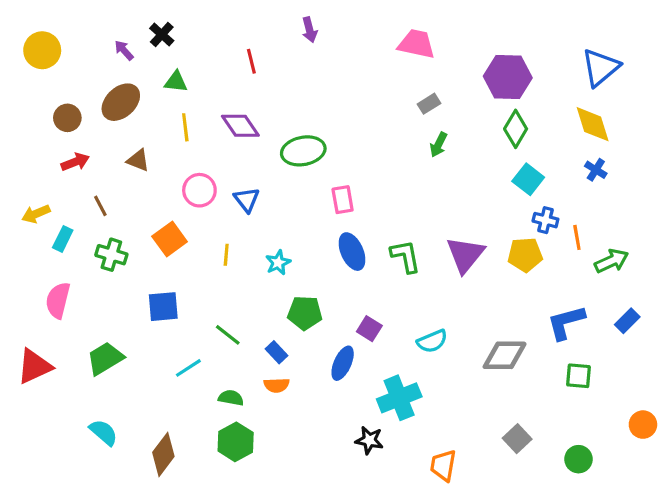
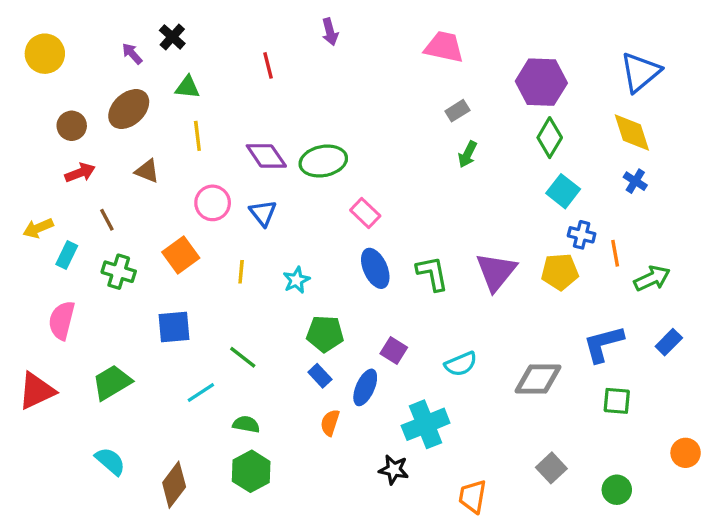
purple diamond: (240, 126) -> (266, 156), moved
pink rectangle: (343, 200) -> (365, 213), turned -36
blue rectangle: (277, 352) -> (320, 376), moved
orange semicircle: (277, 385) -> (330, 423), moved, turned 110

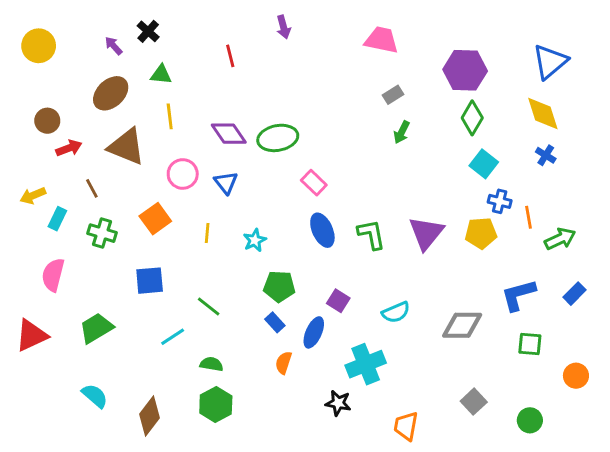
brown circle: (72, 126) -> (47, 121), moved
brown triangle: (147, 171) -> (126, 147), size x1.8
orange circle: (686, 453) -> (576, 376), moved

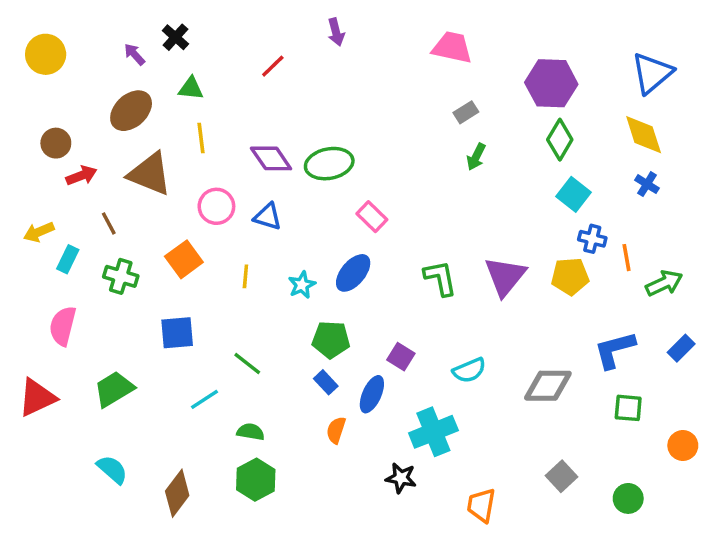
red line: (230, 56) -> (273, 66), turned 60
blue triangle: (226, 183) -> (268, 217), turned -35
blue ellipse: (322, 230) -> (353, 273), moved, turned 64

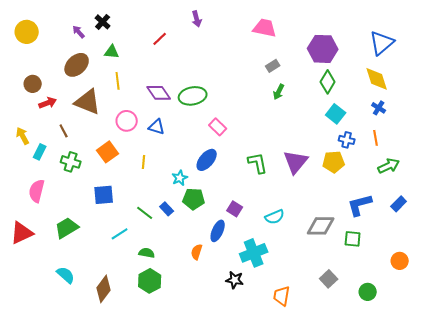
yellow arrow: (39, 232) -> (23, 136), turned 84
orange line: (626, 258) -> (376, 138), moved
cyan star: (302, 285) -> (180, 178), moved
blue rectangle: (326, 382) -> (167, 209), moved
green square: (628, 408) -> (353, 239), moved

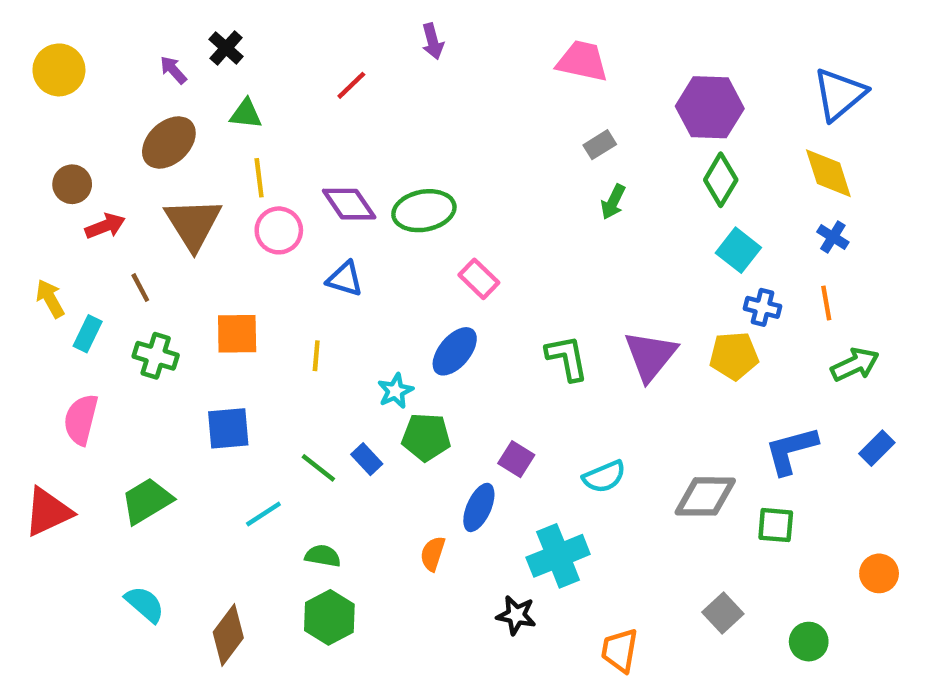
brown triangle: (88, 102) -> (193, 224), turned 36
pink circle: (127, 121) -> (279, 230), moved
orange square: (108, 152) -> (237, 334), turned 35

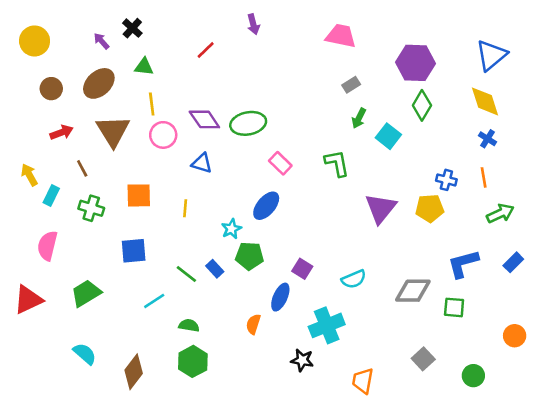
brown circle: (72, 184) -> (51, 89), moved
cyan square: (738, 250) -> (388, 136), moved
green L-shape: (567, 358) -> (337, 163), moved

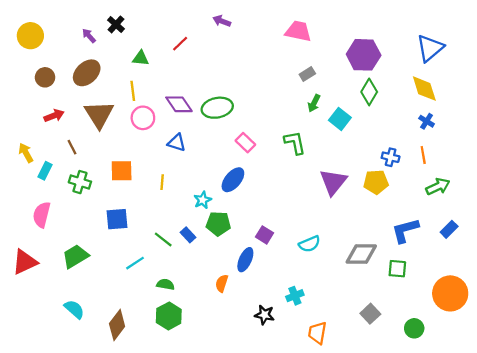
purple arrow: (253, 24) -> (222, 21), turned 126
green triangle: (144, 67) -> (141, 58), moved
cyan cross: (327, 325) -> (295, 296), moved, size x0.6
orange circle: (515, 336) -> (450, 293), size x1.8

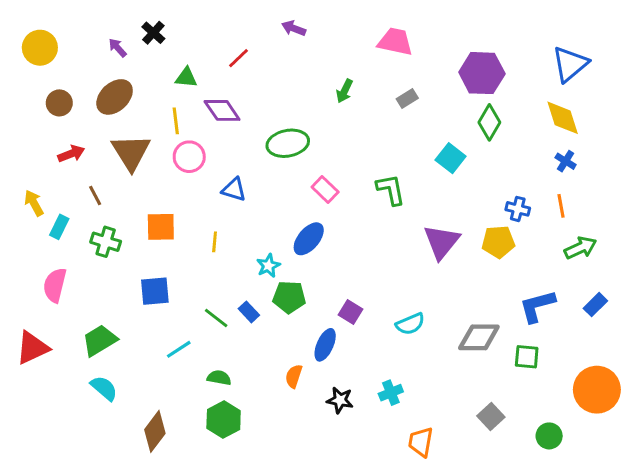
green arrow: (314, 103) -> (345, 91), moved
purple diamond: (179, 104) -> (222, 110), moved
cyan semicircle: (74, 309) -> (104, 388), moved
black star: (264, 315) -> (340, 400), moved

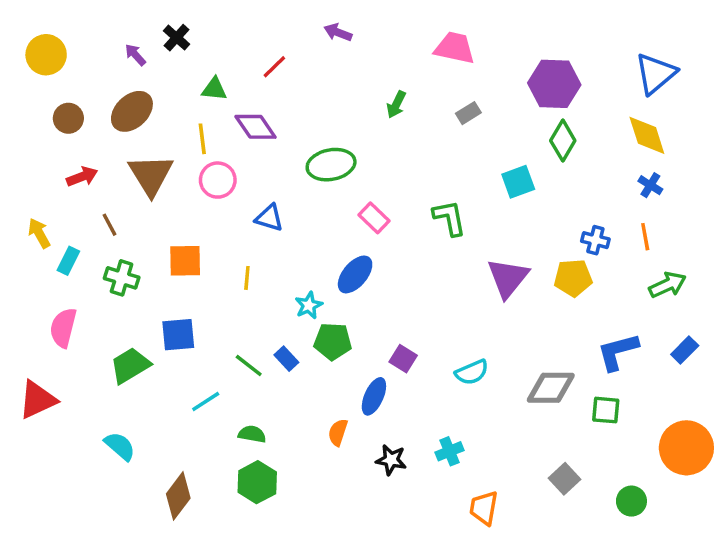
cyan square: (451, 158) -> (518, 182), turned 32
green trapezoid: (100, 340) -> (130, 365), moved

